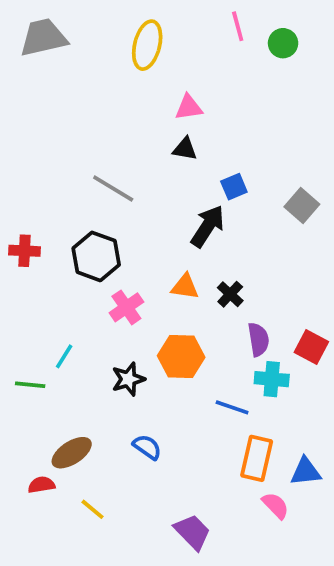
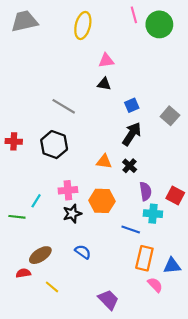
green circle: (283, 43) -> (159, 24), size x1.6
black arrow: (208, 226) -> (132, 134), moved
pink cross: (126, 307) -> (68, 190), moved, turned 30

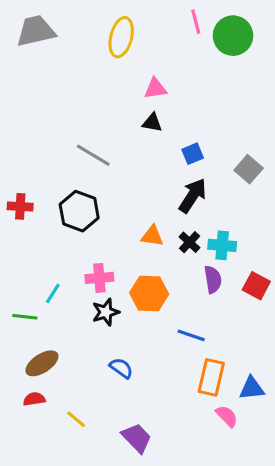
cyan cross: (153, 214) -> (222, 245), moved
brown ellipse: (40, 255) -> (42, 363), moved
purple trapezoid: (108, 300) -> (137, 438), moved

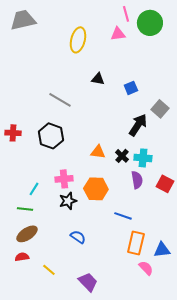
yellow ellipse: (121, 37) -> (78, 40), moved
pink triangle: (155, 88) -> (118, 34), moved
blue square: (193, 154) -> (131, 88), moved
black arrow: (193, 196) -> (138, 125), moved
green line: (25, 317) -> (25, 209), moved

